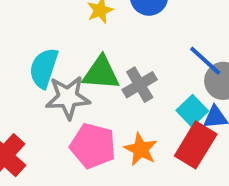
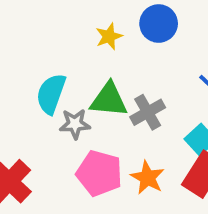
gray star: (68, 97) -> (75, 124), size x0.7

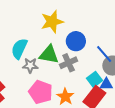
blue circle: (159, 24) -> (76, 41), moved
yellow star: (109, 36) -> (52, 22), size x1.6

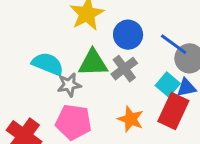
cyan semicircle: (19, 49) -> (48, 64), turned 100
pink pentagon: (41, 92) -> (73, 122), moved

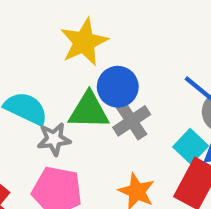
blue circle: (128, 35) -> (118, 87), moved

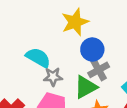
green triangle: (89, 111) -> (86, 87), moved, turned -35

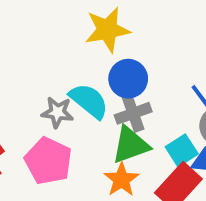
cyan semicircle: (38, 58) -> (89, 101), moved
green triangle: (86, 87) -> (130, 145), moved

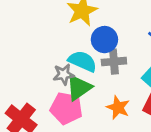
gray cross: (133, 113) -> (114, 62), turned 30
green triangle: (130, 145) -> (79, 88), moved

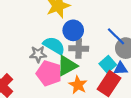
green triangle: (79, 88) -> (67, 66), moved
pink pentagon: (66, 108) -> (49, 73), moved

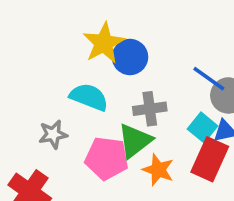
blue circle: (73, 30) -> (130, 57), moved
cyan semicircle: (54, 45) -> (89, 97), moved
gray star: (38, 54) -> (53, 134), moved

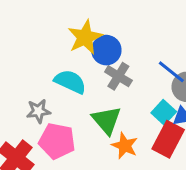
gray cross: (150, 109) -> (118, 76), moved, turned 36
green triangle: (135, 141) -> (107, 120), turned -36
pink pentagon: (107, 158) -> (57, 141), moved

